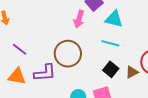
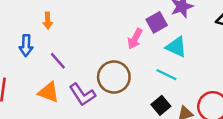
purple L-shape: (45, 73) -> (82, 94), turned 50

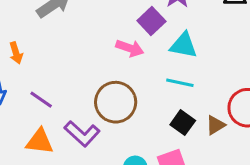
pink arrow: (135, 39) -> (130, 48), turned -85

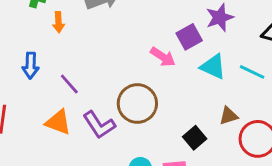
orange arrow: (16, 53) -> (59, 22), moved
cyan line: (180, 83) -> (252, 72), moved
brown triangle: (215, 125) -> (228, 116), moved

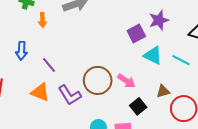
pink arrow: (163, 57) -> (126, 81), moved

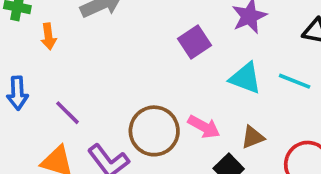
purple square: (136, 34) -> (195, 42), moved
brown triangle: (163, 91) -> (253, 137), moved

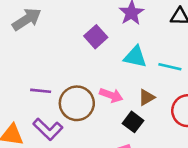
cyan line: (295, 81) -> (170, 67), moved
purple line: (67, 113) -> (41, 91), moved, turned -30

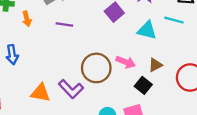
cyan line: (170, 67) -> (174, 20), moved
purple line: (41, 91) -> (64, 25), moved

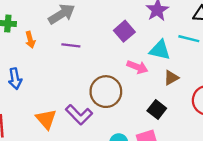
pink arrow: (126, 62) -> (137, 67), moved
brown triangle: (155, 65) -> (171, 78), moved
orange triangle: (40, 93) -> (46, 119), turned 40

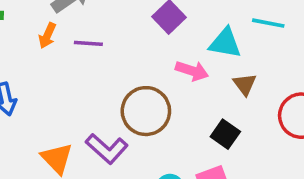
orange arrow: (30, 40) -> (47, 36), moved, turned 42
brown triangle: (171, 78) -> (245, 84), turned -35

